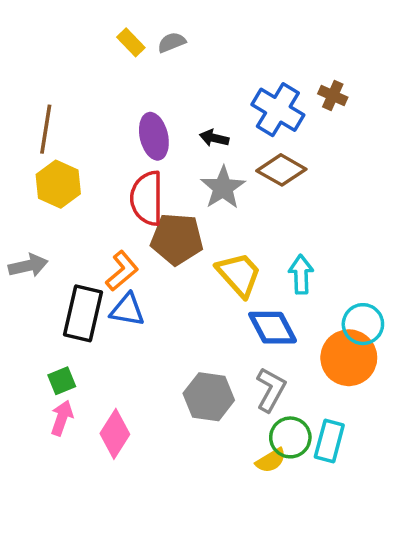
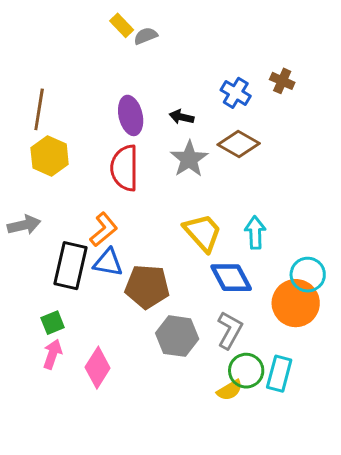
yellow rectangle: (131, 42) -> (122, 25), moved
blue cross: (278, 110) -> (236, 93), size x0.7
brown pentagon: (177, 239) -> (147, 287), moved

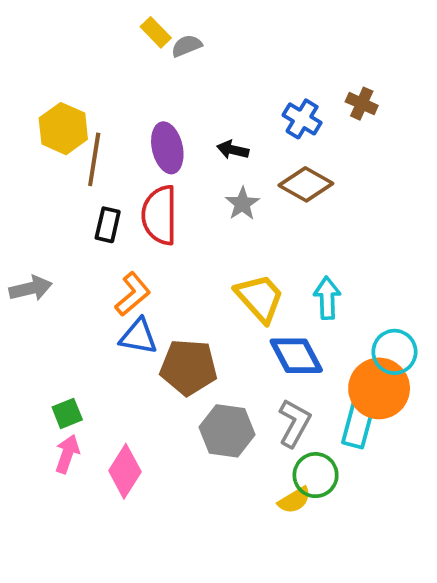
brown line: (39, 109) -> (94, 159), moved
yellow hexagon: (50, 156) -> (63, 129), moved
gray star: (189, 159) -> (242, 204), size x0.7
black rectangle: (71, 266) -> (108, 225), moved, size x0.6
cyan rectangle: (279, 374) -> (358, 425), moved

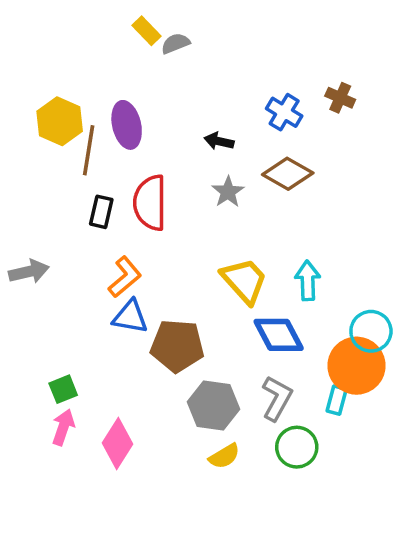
purple ellipse: (167, 148) -> (127, 125), moved
cyan rectangle: (358, 425) -> (337, 400), size x0.7
yellow semicircle: (294, 500) -> (224, 456), moved

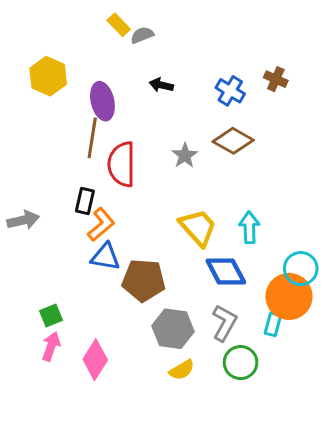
yellow hexagon: (60, 121) -> (48, 76), moved
black arrow: (219, 141) -> (161, 85), moved
brown line: (89, 150) -> (92, 138), moved
black rectangle: (101, 212) -> (85, 201), moved

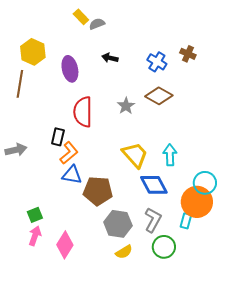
brown line: (92, 138) -> (20, 84), moved

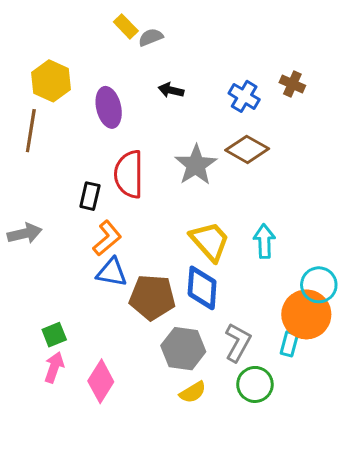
gray star: (126, 106) -> (196, 165), size x1.5
black rectangle: (58, 137) -> (90, 196), moved
blue diamond: (154, 185) -> (202, 288), moved, turned 32

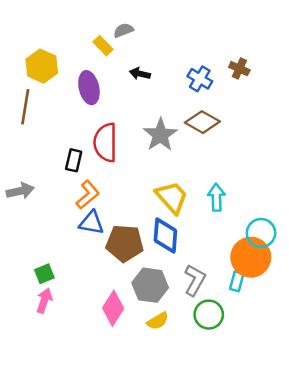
yellow rectangle: (126, 26) -> (103, 46), moved
pink diamond: (101, 381) -> (113, 308), moved

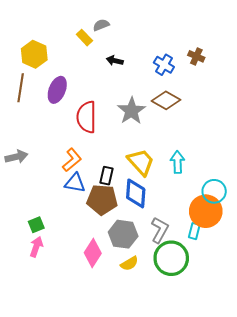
purple ellipse: (89, 88) -> (57, 90), moved, turned 35
black rectangle: (74, 160) -> (106, 176), moved
green circle: (209, 315) -> (171, 258), size x1.4

